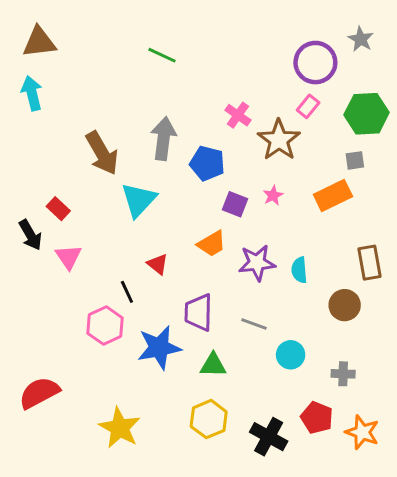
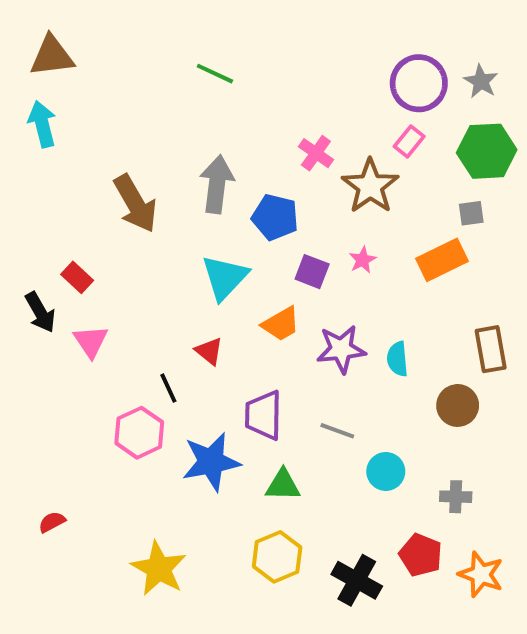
gray star: (361, 39) -> (481, 81), moved
cyan triangle: (139, 200) -> (225, 277), moved
red semicircle: (39, 393) -> (52, 522), size x0.5

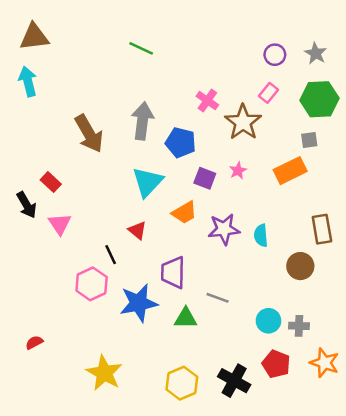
purple circle: (419, 83) -> (275, 55), size x0.6
gray line: (337, 431) -> (218, 298), moved
cyan circle: (386, 471) -> (268, 321), moved
yellow hexagon: (277, 557) -> (182, 383), moved
orange star: (481, 574) -> (325, 363), moved

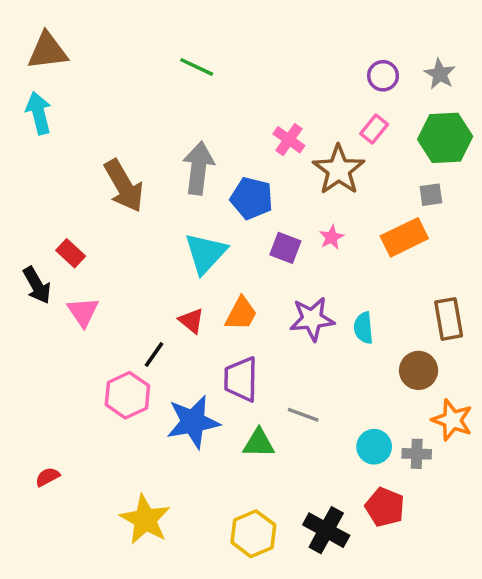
orange trapezoid: (184, 213) -> (241, 314), moved, turned -32
black line: (111, 255) -> (154, 354), turned 60
orange star: (325, 363) -> (452, 420), moved

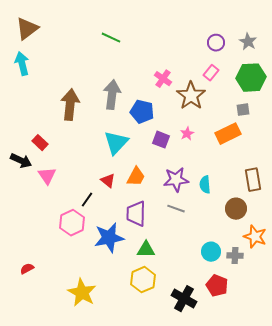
brown triangle: (48, 51) -> (27, 29), turned -30
brown arrow: (124, 186) -> (70, 105), turned -144
black arrow: (37, 285) -> (21, 161), turned -35
gray line: (303, 415) -> (176, 209), moved
yellow hexagon: (253, 534) -> (143, 280), moved

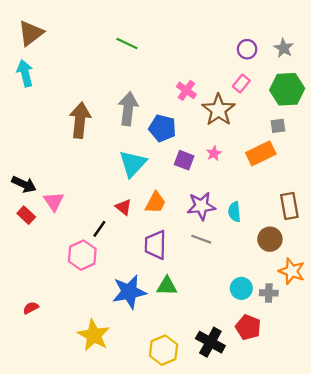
red rectangle: (40, 143) -> (26, 215), moved
blue star: (109, 238) -> (129, 292), moved
yellow hexagon: (143, 280) -> (164, 350), moved

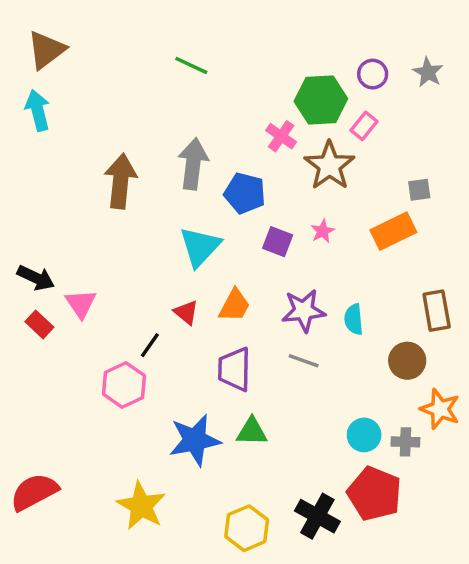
green hexagon: (287, 89) -> (321, 100), moved
red semicircle: (31, 308) -> (34, 492), moved, size x2.0
red pentagon: (248, 327) -> (374, 494), size x1.4

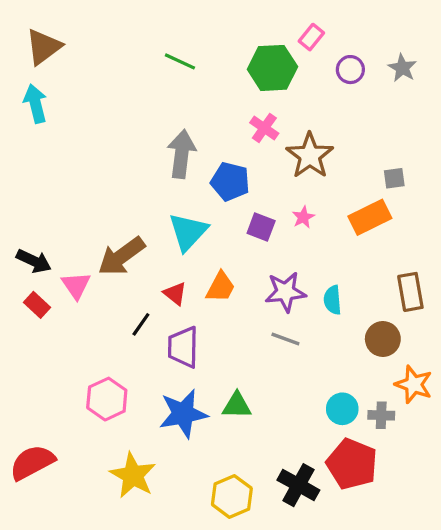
green hexagon: (321, 100) -> (272, 68), moved
pink rectangle: (364, 126) -> (311, 37), moved
brown arrow: (121, 181) -> (121, 256), moved, turned -132
purple trapezoid: (234, 369) -> (183, 347), moved
pink hexagon: (124, 385) -> (107, 399), moved

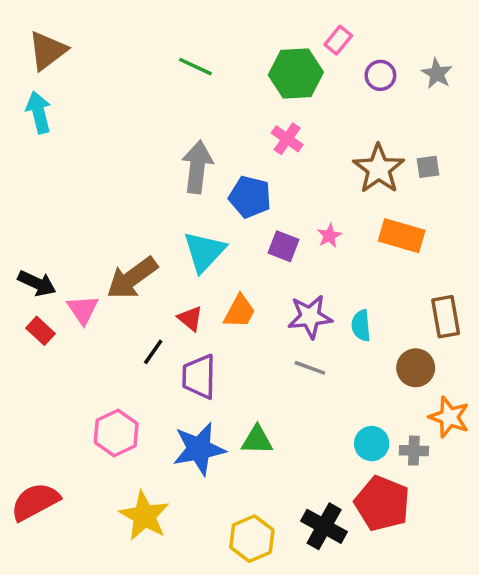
brown star: (310, 156) -> (379, 169), moved
gray square: (394, 178) -> (428, 167), moved
orange rectangle: (370, 217) -> (402, 236), turned 42

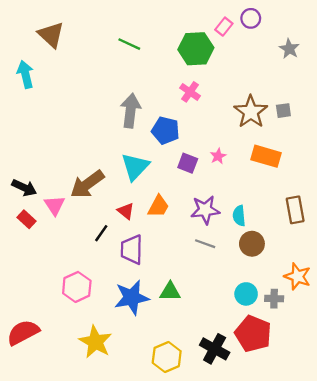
brown triangle: (47, 51) -> (51, 35), moved, turned -40
purple circle: (380, 75) -> (251, 18), moved
brown circle: (416, 368) -> (252, 244), moved

